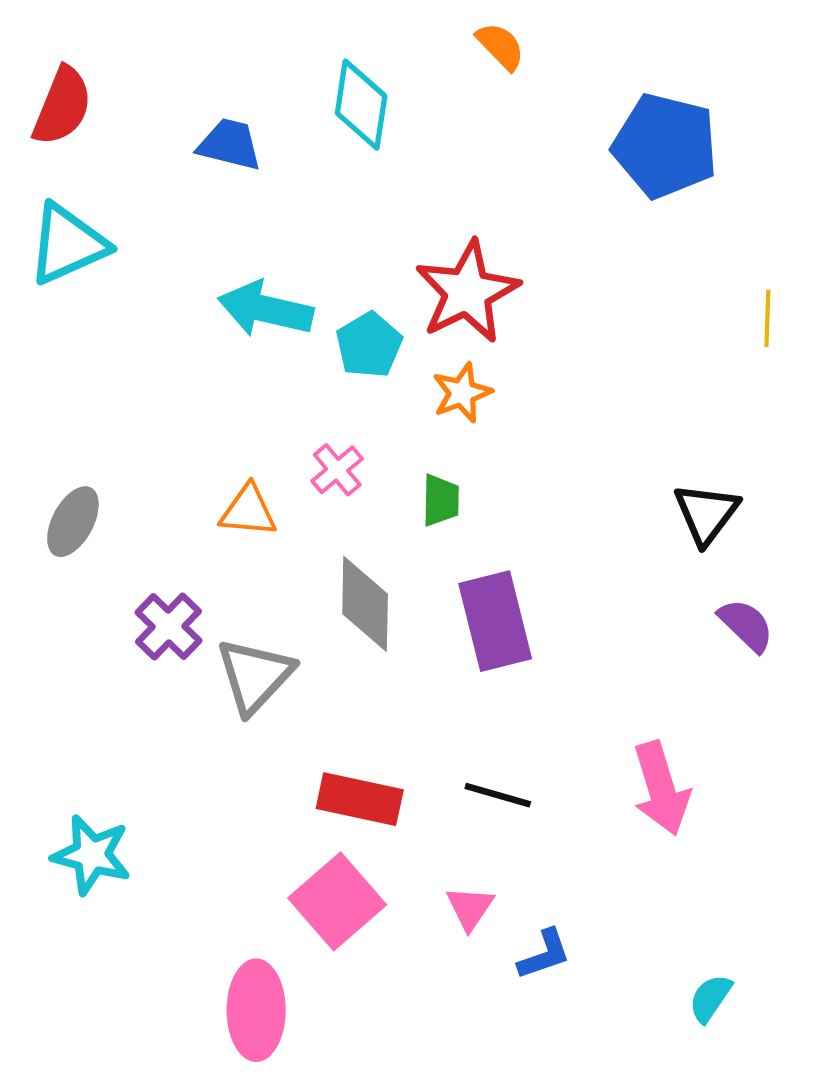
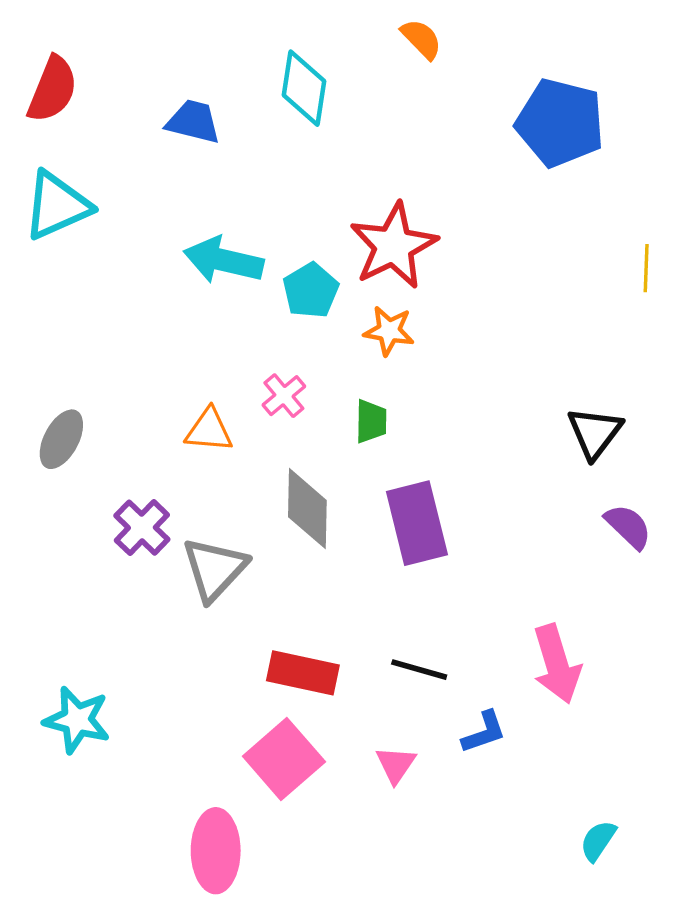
orange star: (462, 393) -> (389, 331), turned 30
blue L-shape: (544, 954) -> (484, 732), moved

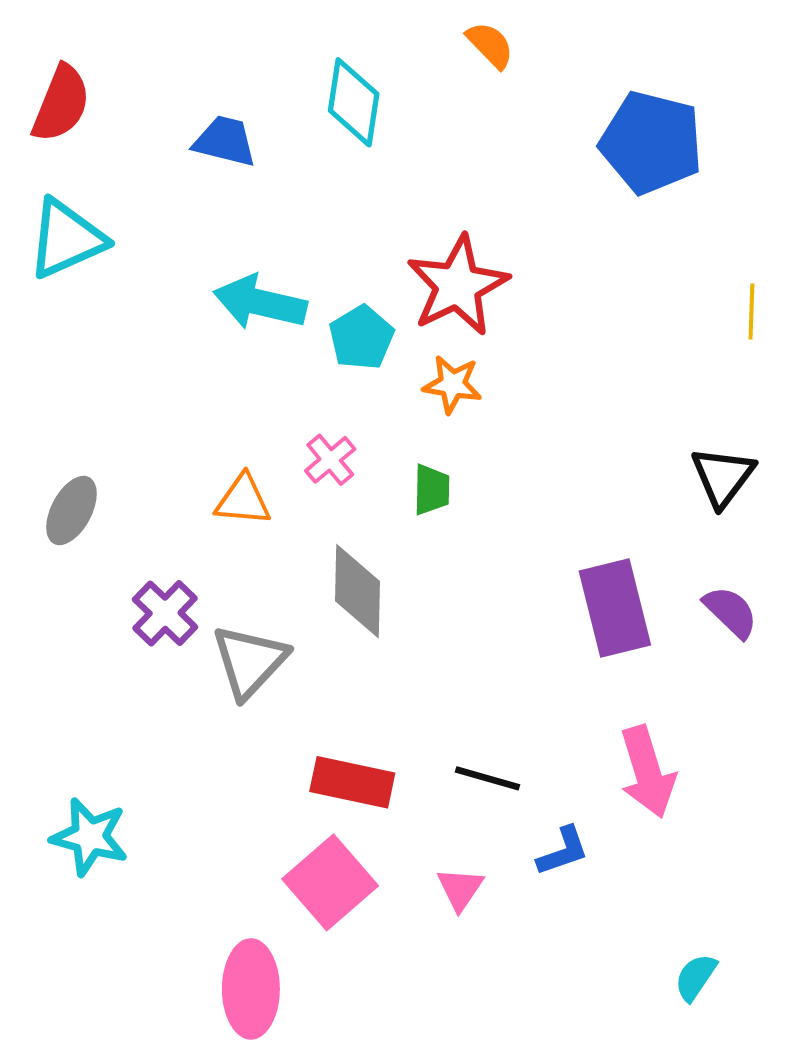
black triangle: (595, 433) -> (723, 477), moved
purple rectangle: (417, 523) -> (615, 608), moved

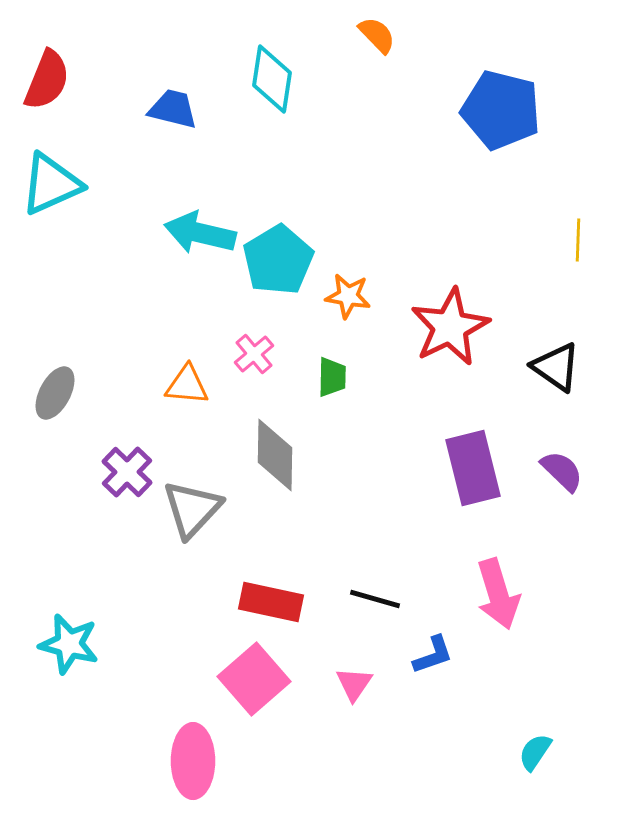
red star: (458, 286) -> (450, 327), moved
cyan pentagon: (361, 338) -> (278, 260), size x1.4
black triangle: (723, 477) -> (556, 367), turned -32

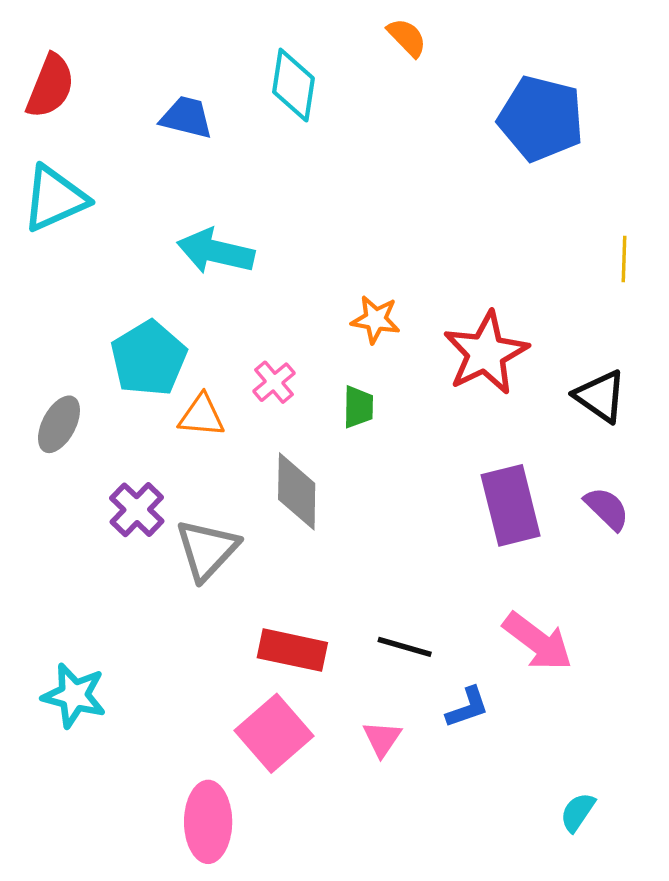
cyan pentagon: (278, 260) -> (149, 358), moved
pink arrow: (498, 594) -> (538, 641), turned -36

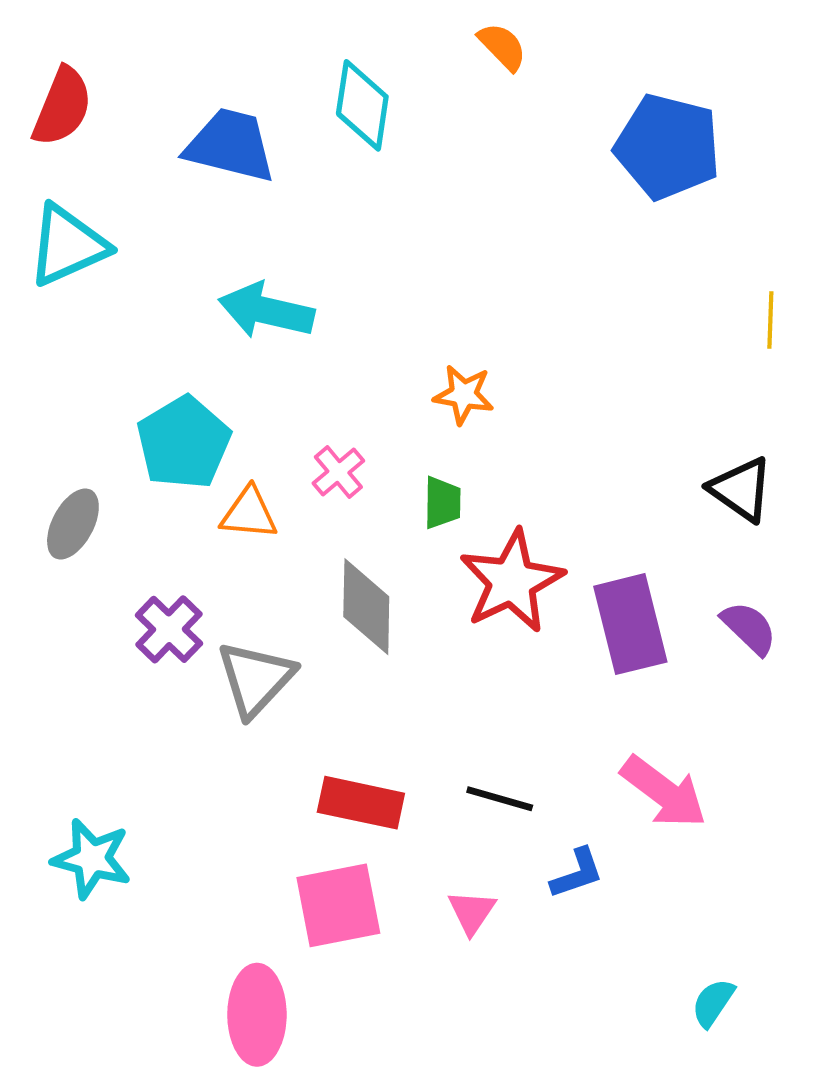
blue trapezoid: (186, 117) -> (230, 145), size x1.4
red star: (486, 353) -> (512, 581), moved
pink square: (274, 733) -> (338, 905), turned 30

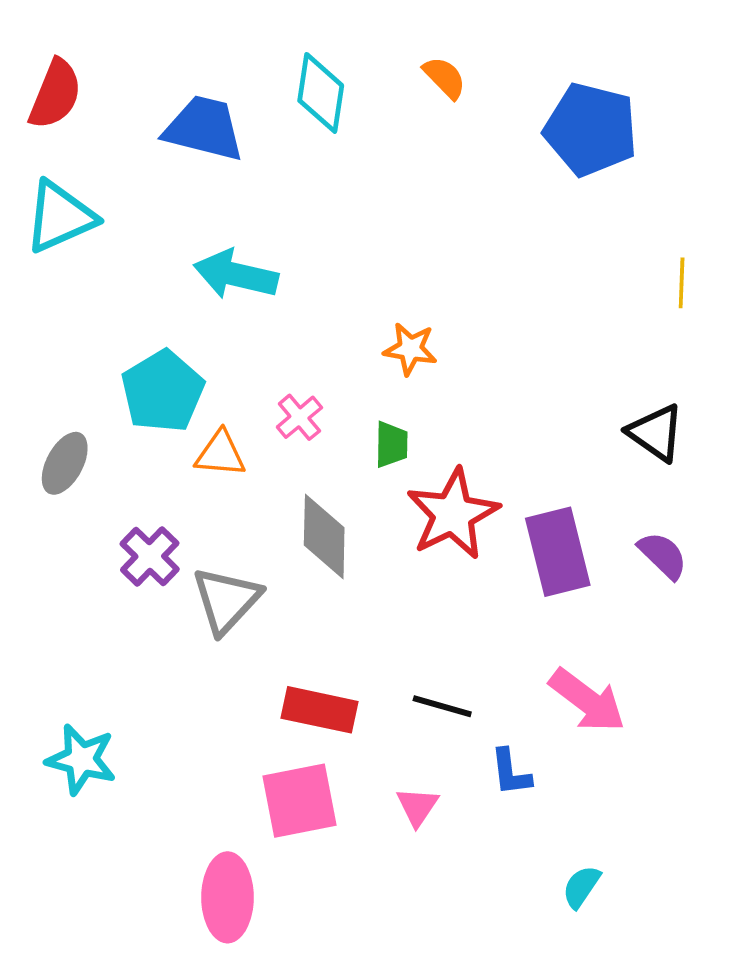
orange semicircle: (502, 47) -> (445, 78), moved
blue L-shape: (577, 873) -> (511, 772), turned 102
cyan semicircle: (713, 1003) -> (581, 887), moved

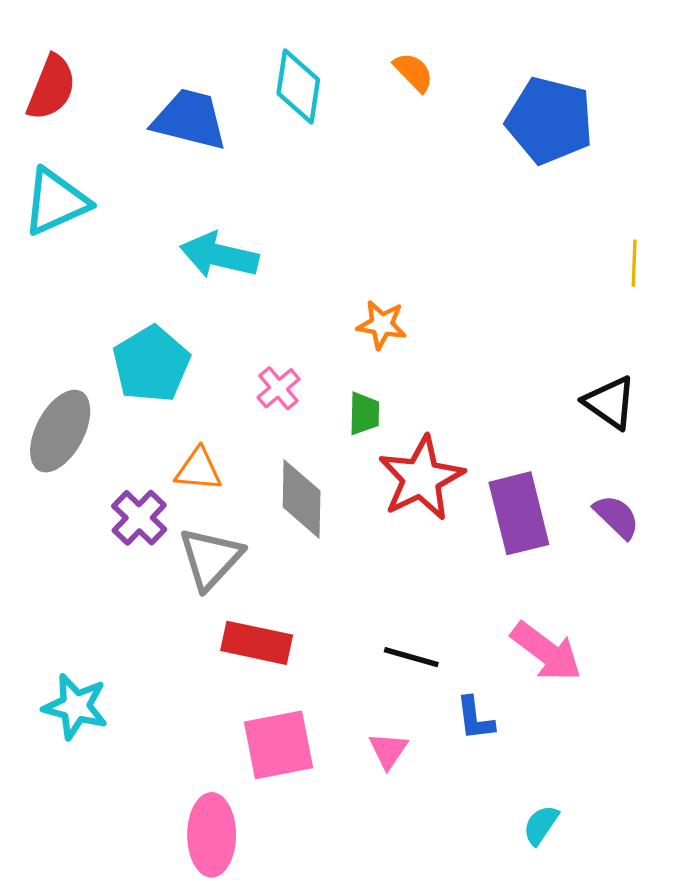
orange triangle: (220, 454) -> (198, 469), moved
gray ellipse: (65, 463) -> (60, 431), size x1.4
red rectangle: (319, 710) -> (257, 643), moved

